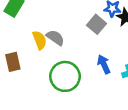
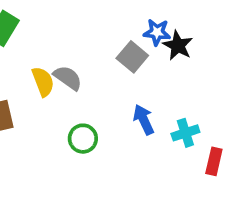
green circle: (65, 76) -> (83, 139), size x0.6

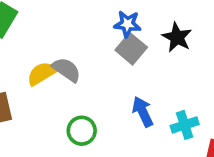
blue star: (157, 32) -> (127, 24), moved
yellow semicircle: (43, 82) -> (42, 74), turned -100

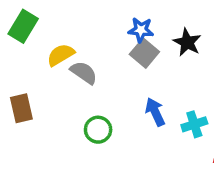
yellow semicircle: (42, 74) -> (61, 55), moved

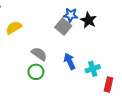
blue star: (141, 30) -> (71, 15), moved
gray semicircle: (84, 73) -> (39, 54), moved

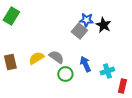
yellow semicircle: (14, 28) -> (36, 58), moved
green circle: (36, 72) -> (65, 74), moved

